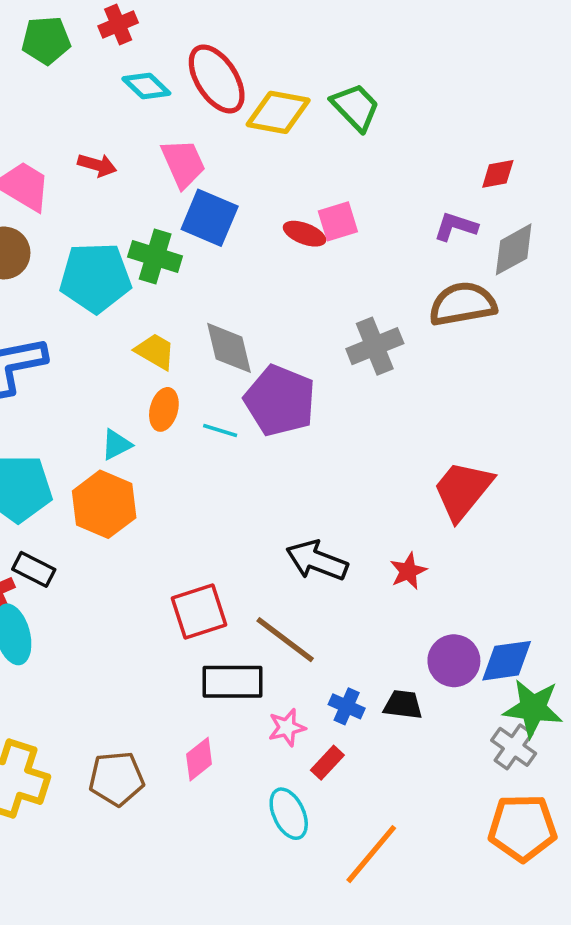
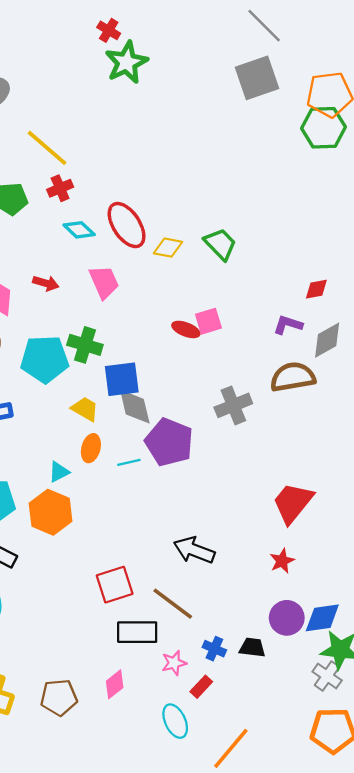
yellow diamond: (278, 112) -> (168, 248), size x0.7
blue square: (210, 218) -> (122, 379), moved, turned -30
cyan line: (220, 430) -> (129, 462), turned -30
red star: (408, 571) -> (282, 561), moved

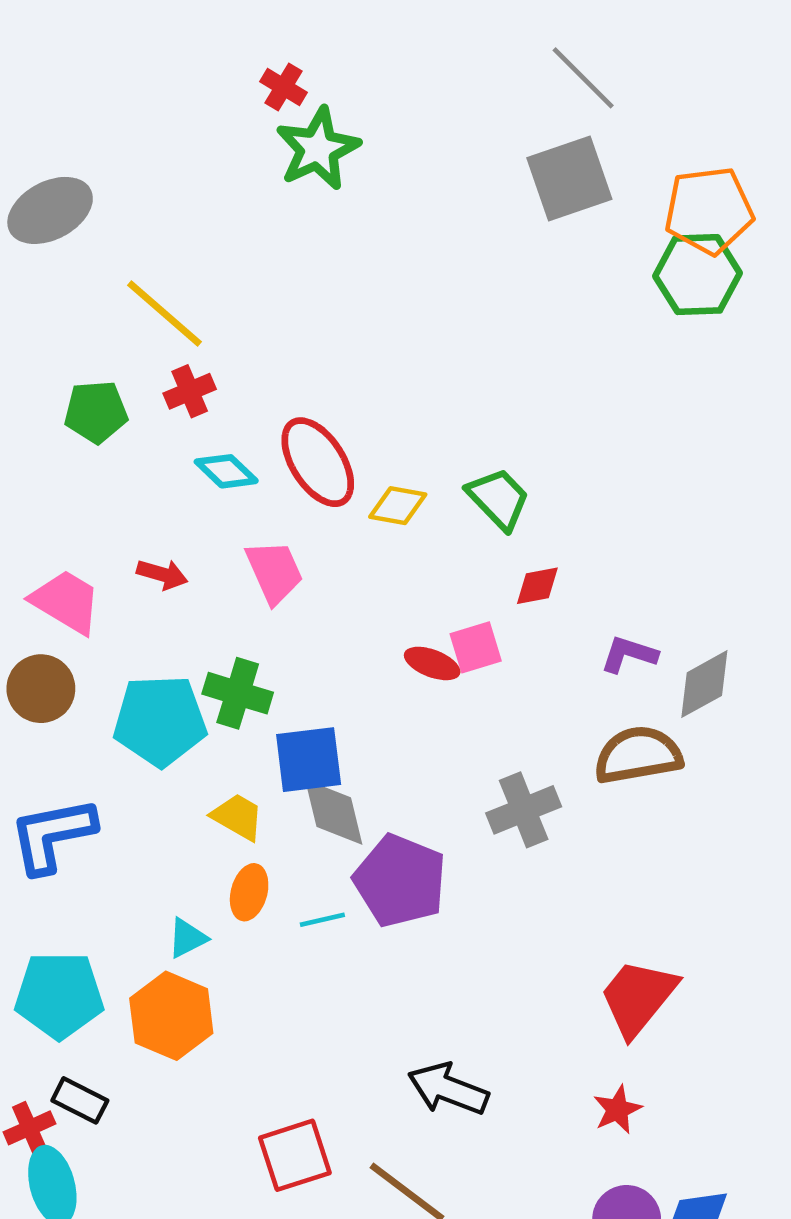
red diamond: (316, 289) -> (537, 586), moved

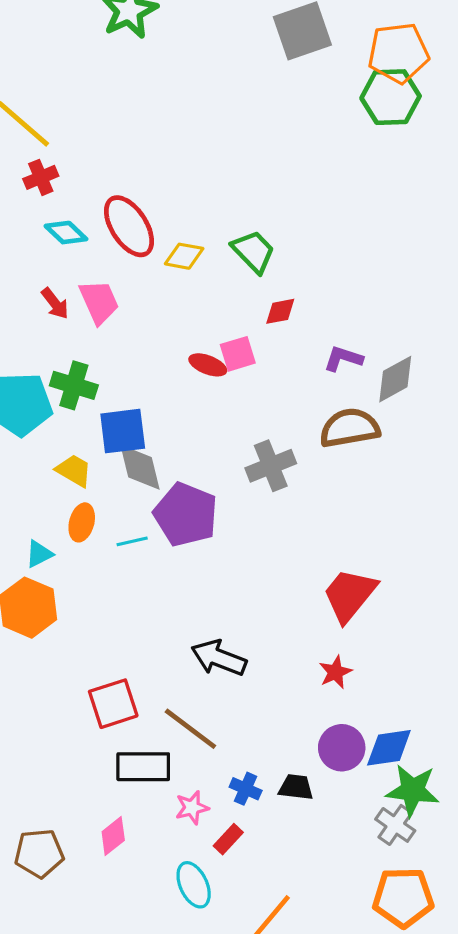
red arrow: (162, 574) -> (55, 303), moved, turned 36

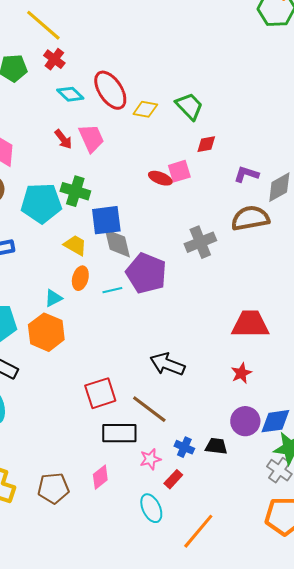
red cross: (41, 177) -> (54, 59), turned -30
red trapezoid: (350, 595) -> (250, 324), turned 51

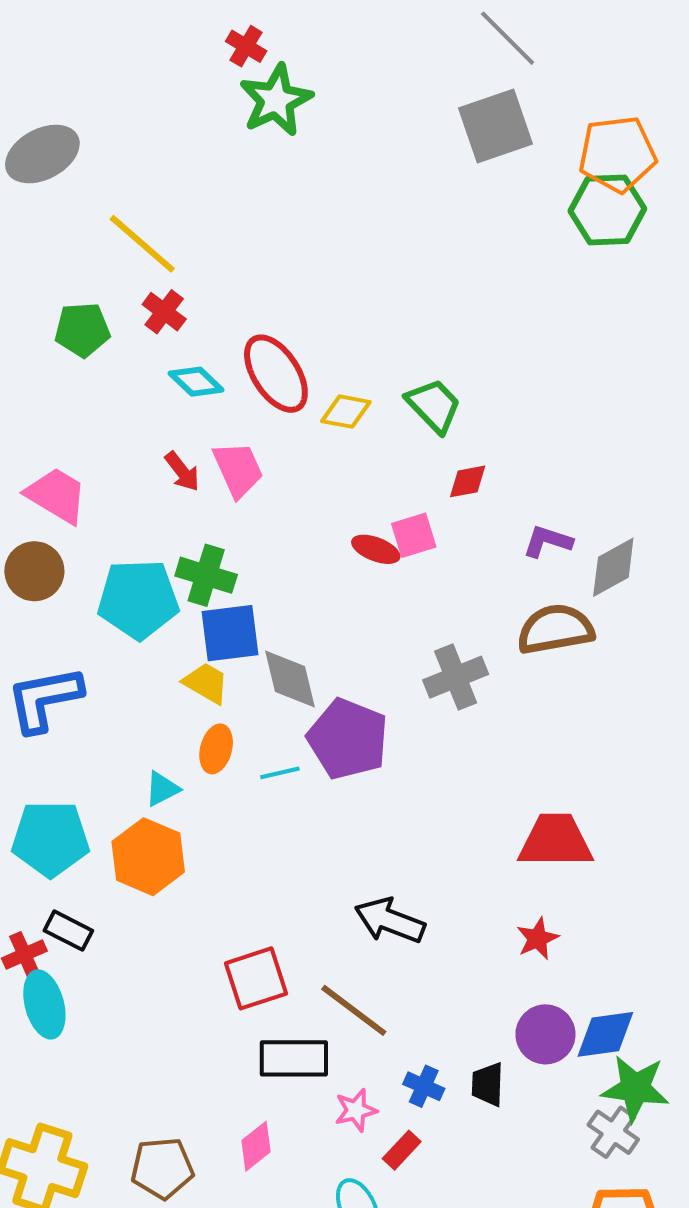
blue square: (106, 220) -> (230, 633), moved
black trapezoid: (216, 446) -> (488, 1084), turned -95

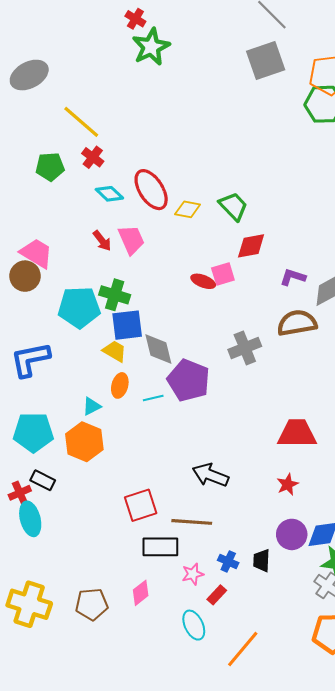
red diamond: (468, 481) -> (251, 246), size x1.4
brown circle: (34, 571) -> (25, 276), moved
brown line: (354, 1010) -> (192, 522), turned -33

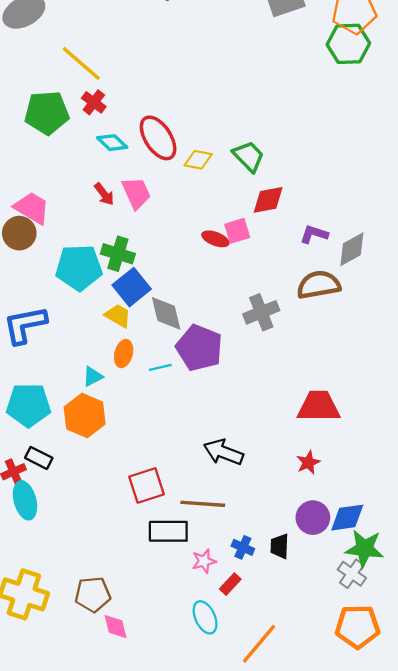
green pentagon: (50, 167) -> (47, 113), size x1.4
blue square: (127, 325) -> (132, 287), turned -32
pink diamond: (141, 593) -> (116, 627), moved, turned -65

